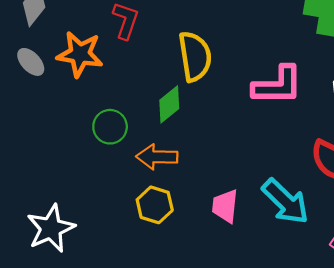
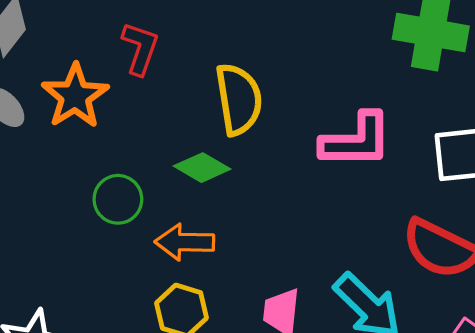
orange star: (80, 54) -> (75, 96), turned 30
green diamond: (169, 104) -> (202, 168), turned 69

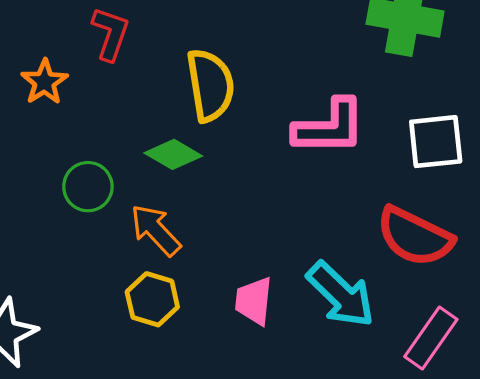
orange star: (75, 96) -> (44, 82), size x0.7
orange arrow: (185, 242) -> (156, 230), turned 46

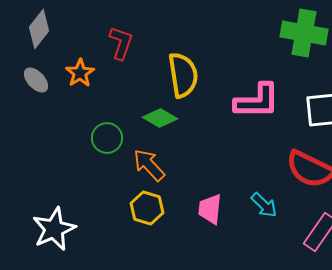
cyan arrow: (341, 294) -> (264, 205), size x0.6

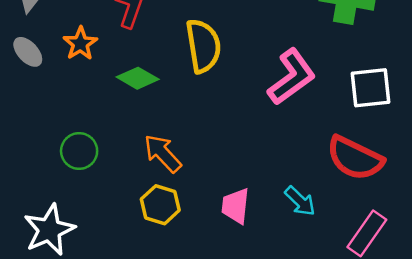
pink L-shape: (257, 101) -> (292, 77), turned -36
green diamond: (160, 118) -> (138, 78), moved
green circle: (107, 138) -> (79, 151), moved

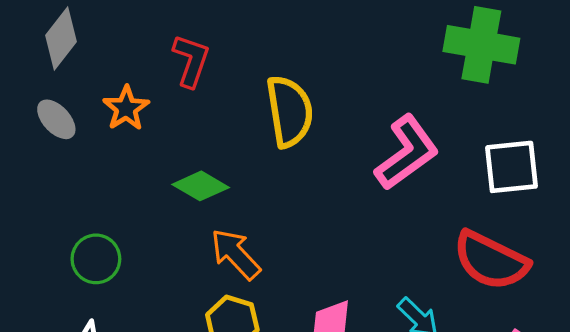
green diamond: (138, 78) -> (201, 186), moved
green circle: (79, 151) -> (96, 259), moved

